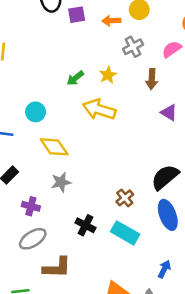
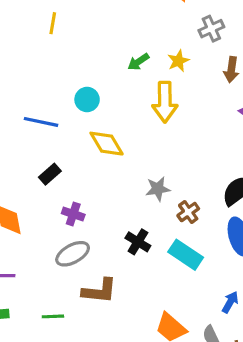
yellow arrow: (99, 109) -> (165, 102), turned -112
gray star: (61, 182) -> (158, 189), moved

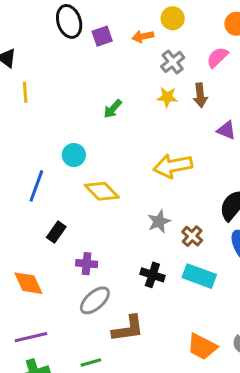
yellow star: (178, 61) -> (167, 97), moved, turned -30
yellow arrow: (165, 102) -> (173, 166), moved, turned 93
blue line: (41, 122) -> (36, 186), turned -68

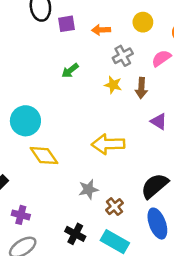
yellow circle: (173, 18) -> (143, 22), moved
green arrow: (113, 109) -> (70, 71), moved
cyan circle: (74, 155) -> (25, 121), size x1.5

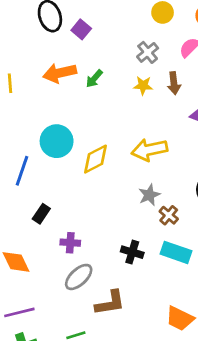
purple square: (66, 24) -> (81, 29), turned -30
orange arrow: (101, 30) -> (60, 73), moved, size x1.6
yellow diamond: (44, 156) -> (95, 159), moved, turned -72
gray star: (88, 189) -> (149, 195), moved

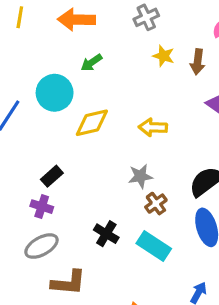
gray cross: (148, 52) -> (146, 17), moved
green arrow: (94, 79) -> (92, 63), moved
yellow arrow: (149, 150) -> (153, 127), size x0.7
black rectangle: (41, 214) -> (52, 176), moved

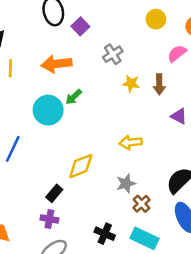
cyan circle: (55, 93) -> (48, 110), moved
yellow diamond: (92, 123) -> (81, 166), moved

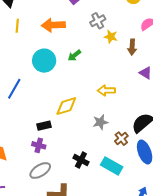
yellow star: (131, 83) -> (111, 37), moved
green arrow: (74, 97) -> (74, 55), moved
black rectangle: (54, 193) -> (44, 126), turned 32
brown cross: (142, 204) -> (121, 139), moved

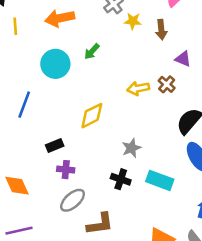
gray star: (100, 122) -> (131, 148), moved
black rectangle: (44, 126) -> (55, 146), moved
brown cross: (121, 139) -> (167, 84), moved

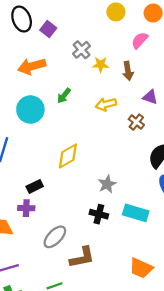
yellow arrow: (138, 88) -> (106, 104), moved
purple cross: (66, 170) -> (26, 208), moved

